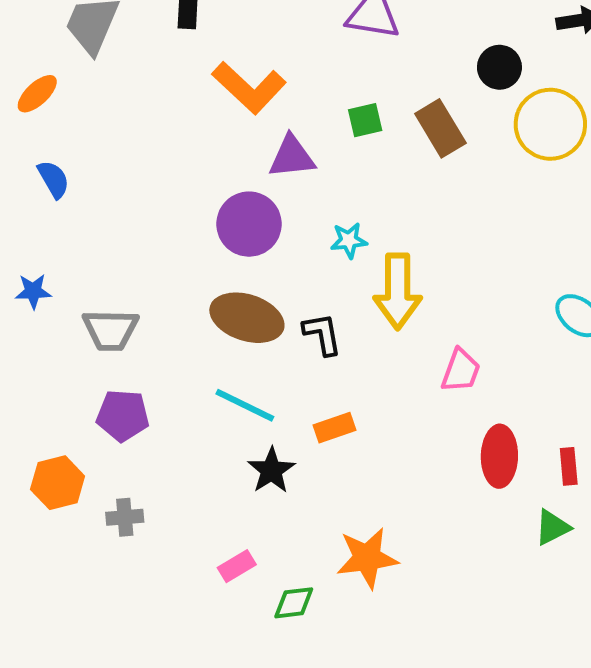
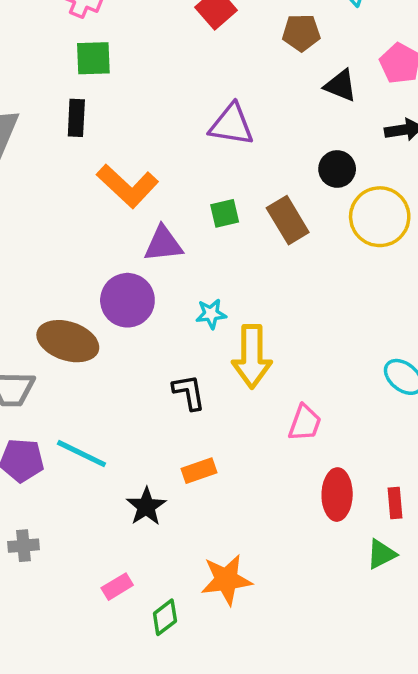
brown ellipse: (247, 318) -> (68, 341), moved
cyan line: (245, 405) -> (81, 454), moved
green diamond: (294, 603) -> (165, 617), turned -30

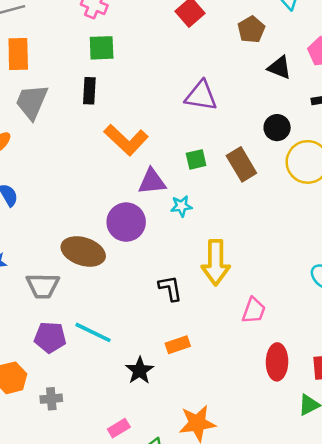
brown pentagon: (301, 33) -> (251, 29), turned -30
cyan star: (211, 314) -> (181, 206), moved

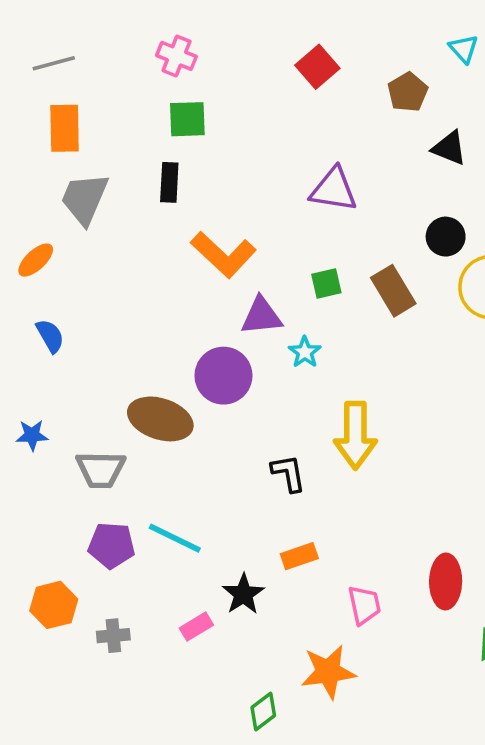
cyan star: (181, 206) -> (305, 352), turned -30
pink trapezoid: (254, 310) -> (364, 605), moved, turned -32
pink rectangle: (119, 428) -> (196, 627), moved

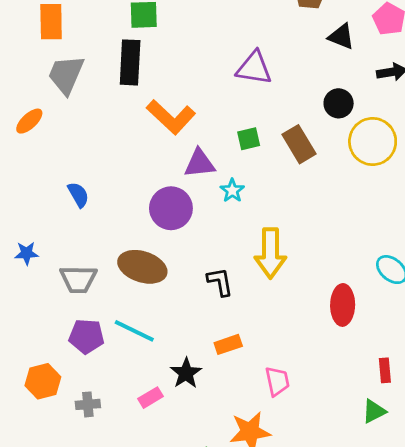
black rectangle: (169, 182) -> (130, 62), size x1.5
blue semicircle: (50, 336) -> (78, 195), moved
brown ellipse: (160, 419) -> (142, 267), moved
red ellipse: (446, 581) -> (343, 305), moved

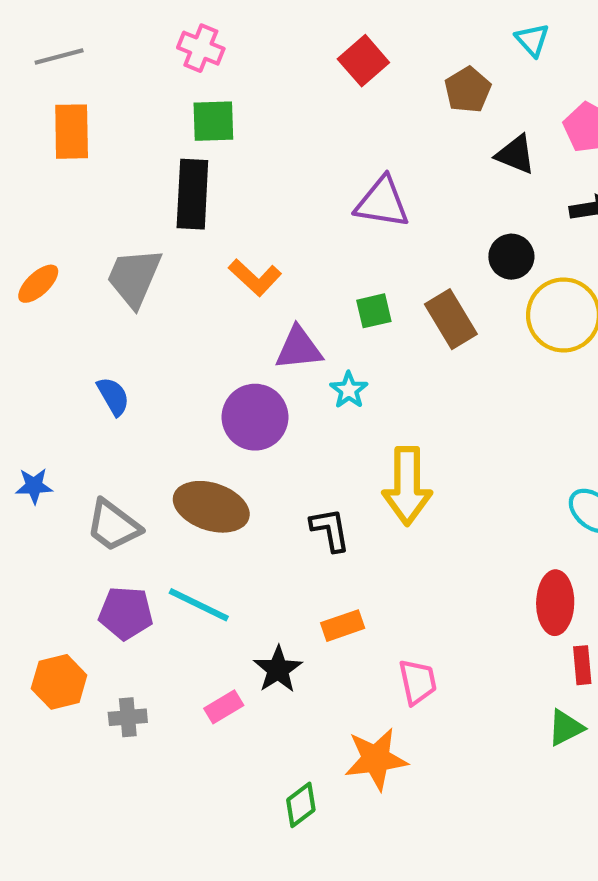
gray trapezoid: (66, 75) -> (134, 277), moved
orange L-shape: (171, 117) -> (255, 277), size x0.7
gray trapezoid: (78, 279) -> (113, 526), turned 36
red ellipse: (343, 305) -> (555, 603), moved

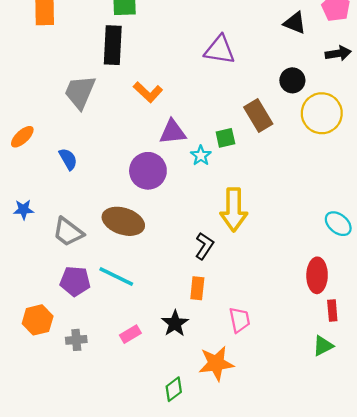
orange ellipse: (38, 284) -> (22, 137), moved
green square: (374, 311) -> (225, 138), moved
black L-shape: (330, 530) -> (204, 246), moved, turned 44
orange rectangle: (343, 626) -> (197, 288), turned -65
black star: (278, 669) -> (175, 323), moved

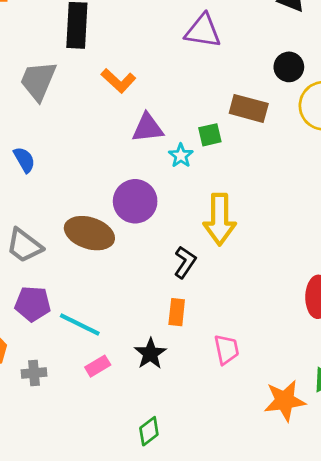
brown rectangle: (258, 116) -> (249, 108), turned -44
purple circle: (148, 171) -> (135, 201), moved
cyan line: (116, 276) -> (80, 325), moved
orange star: (216, 363) -> (285, 401), moved

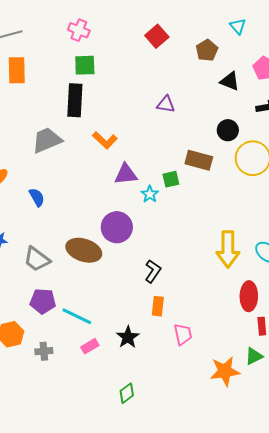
purple triangle: (203, 31) -> (166, 104), size x0.7
gray trapezoid: (38, 81) -> (47, 140), turned 44
yellow arrow: (220, 219) -> (228, 249), moved
orange rectangle: (177, 312) -> (158, 306), moved

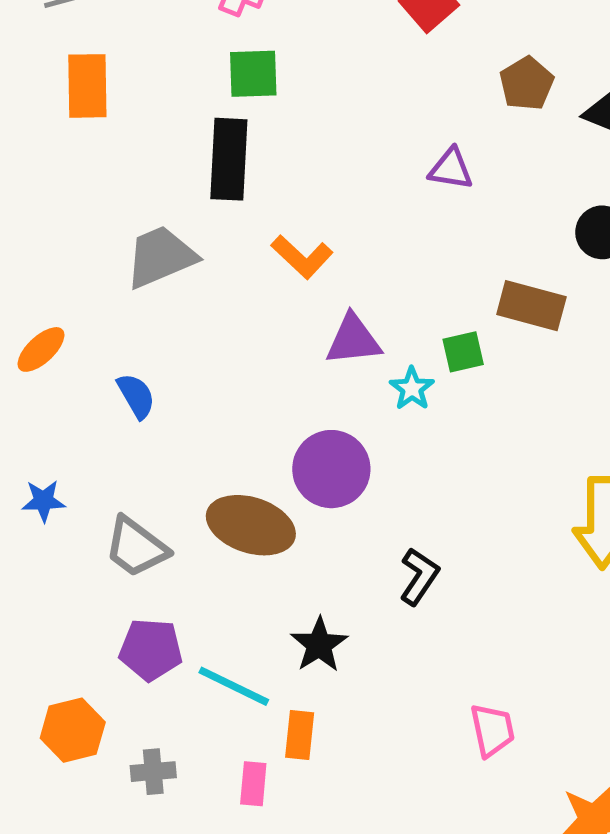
brown pentagon: (207, 50) -> (527, 84), moved
orange rectangle: (158, 306) -> (300, 735), moved
black star: (128, 337) -> (319, 645), moved
pink rectangle: (90, 346) -> (253, 784), moved, turned -54

